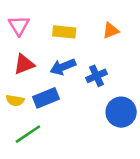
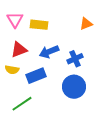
yellow rectangle: (64, 32) -> (39, 25), moved
yellow semicircle: (15, 100) -> (12, 70), moved
blue circle: (121, 112) -> (74, 87), moved

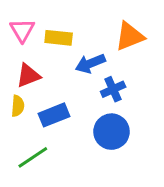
orange triangle: (86, 24) -> (130, 36), size x1.5
blue arrow: (49, 52) -> (90, 64), moved
yellow semicircle: (12, 70) -> (18, 106), turned -96

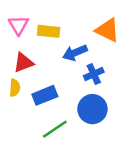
orange triangle: (130, 36) -> (108, 30), turned 48
green line: (33, 157) -> (55, 129), moved

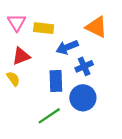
yellow semicircle: (15, 88) -> (13, 79), turned -40
blue rectangle: (45, 95) -> (56, 81), moved, turned -70

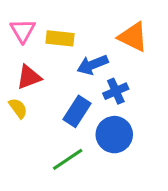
blue rectangle: (56, 81) -> (77, 111), turned 35

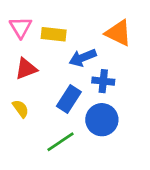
blue cross: (116, 91) -> (103, 81), turned 30
yellow semicircle: (18, 108) -> (21, 109), moved

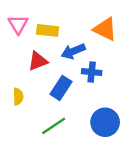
red triangle: (26, 69) -> (38, 61), moved
yellow semicircle: (21, 109) -> (18, 97), turned 35
blue circle: (102, 120) -> (105, 122), moved

